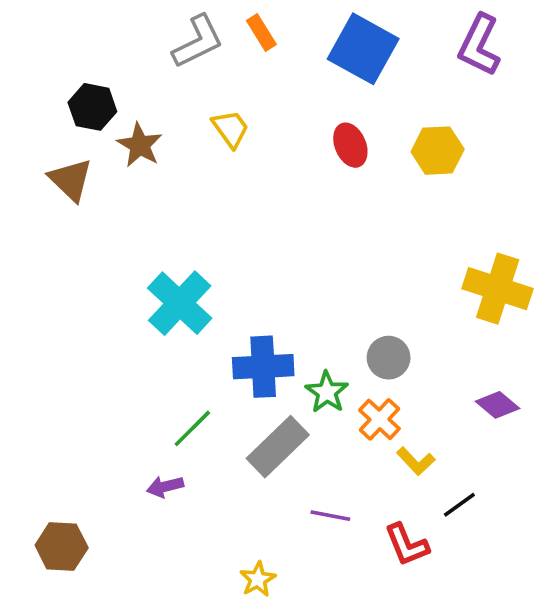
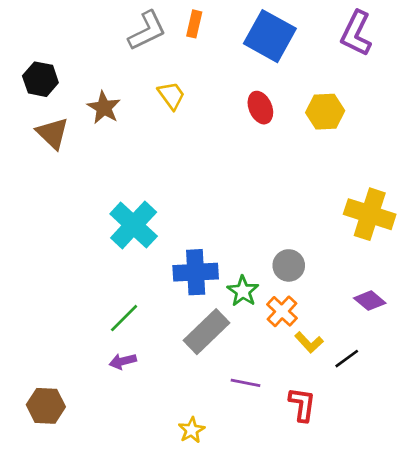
orange rectangle: (261, 32) -> (194, 24), turned 45
black hexagon: (92, 107) -> (40, 79), moved
green line: (192, 428) -> (124, 318), moved
black line: (459, 505) -> (347, 359), moved
red L-shape: (407, 545) -> (302, 404), turned -150

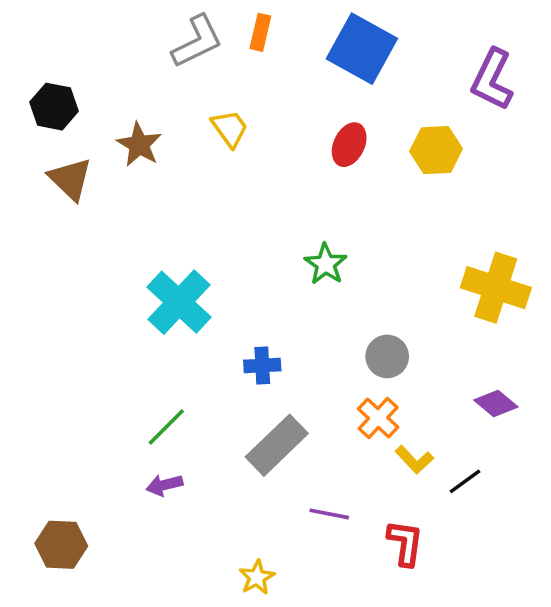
purple L-shape: (356, 33) -> (492, 79), moved
red ellipse: (260, 108) -> (349, 145), turned 48
blue cross: (196, 272) -> (262, 365), size x0.6
green star: (243, 291) -> (326, 264), moved

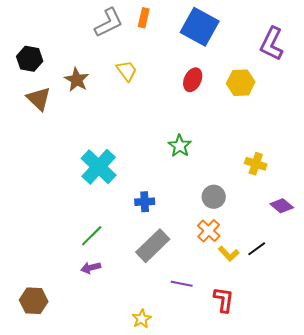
yellow cross: (496, 288) -> (256, 164), moved, size x0.6
purple diamond: (496, 404) -> (282, 206), moved
black line: (465, 481) -> (257, 249), moved

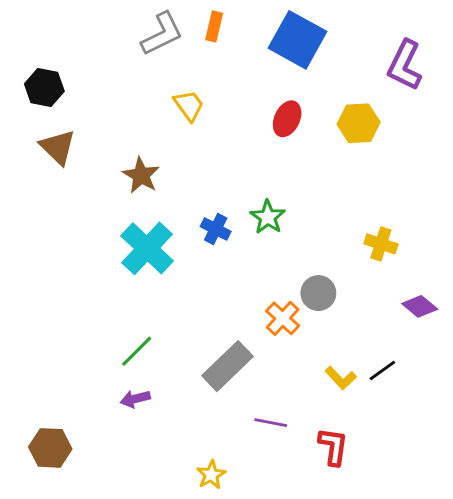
brown star: (77, 80) -> (141, 175), moved
blue cross: (145, 202) -> (216, 229), moved, turned 30
orange cross: (209, 231) -> (283, 318), moved

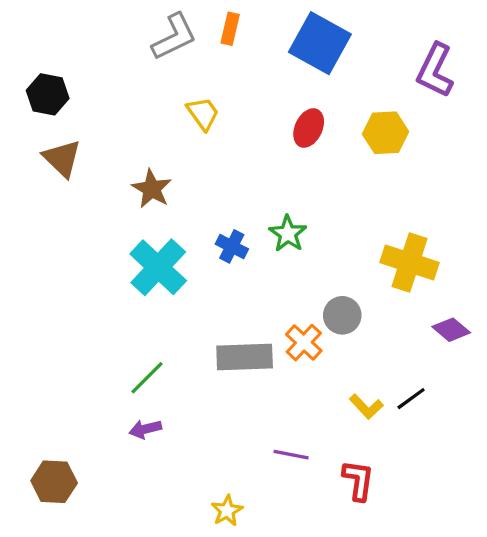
yellow cross: (381, 244) -> (410, 262), size x1.6
gray rectangle: (228, 366) -> (245, 357), moved, turned 42

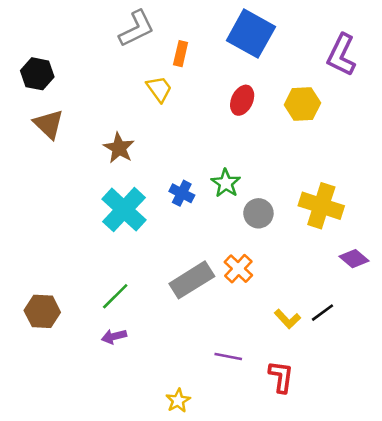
orange rectangle: (230, 29) -> (181, 54), moved
gray circle: (342, 315) -> (258, 213), moved
gray rectangle: (245, 357) -> (192, 280), turned -30
brown hexagon: (54, 482) -> (42, 311), moved

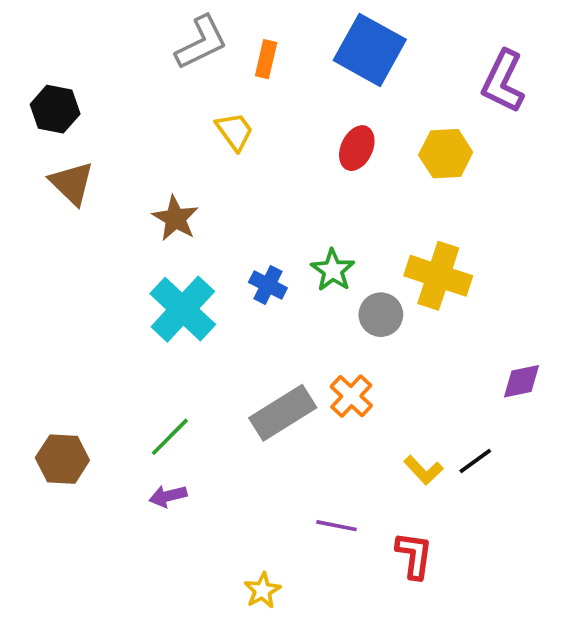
orange rectangle: (181, 54) -> (266, 59), moved
yellow cross: (321, 206) -> (438, 276), moved
purple diamond: (354, 259) -> (522, 381), turned -52

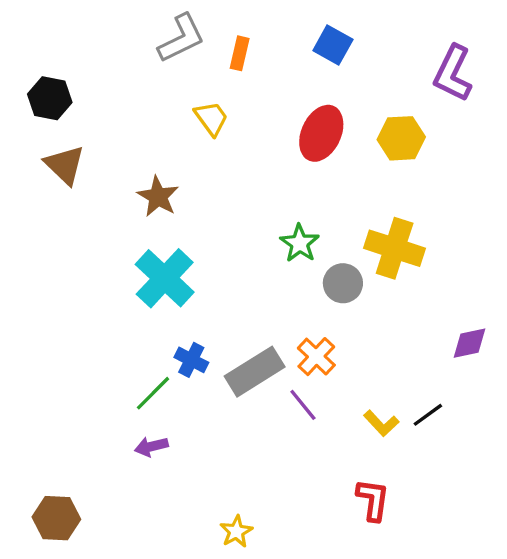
blue square: (370, 50) -> (333, 45), size x0.6
red ellipse: (357, 148) -> (321, 133), size x1.4
blue cross: (268, 285) -> (191, 360), moved
brown hexagon: (62, 459) -> (56, 518), moved
purple line: (336, 526) -> (303, 405), moved, turned 40

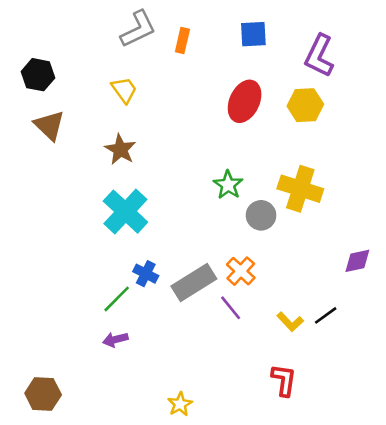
blue square: (333, 45) -> (253, 34), turned -32
purple L-shape: (453, 73) -> (319, 56), moved
yellow trapezoid: (211, 118) -> (124, 90), moved

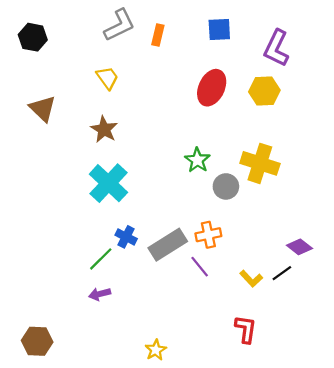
black hexagon: (38, 75) -> (33, 37), moved
purple diamond: (357, 261) -> (299, 247), moved, turned 50
orange cross: (241, 271) -> (208, 235), turned 35

